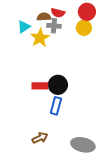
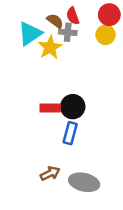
red semicircle: (58, 13) -> (73, 16), turned 56
brown semicircle: (44, 17) -> (55, 21), turned 40
cyan triangle: (24, 27) -> (30, 34), size x1.5
gray ellipse: (83, 145) -> (84, 182), moved

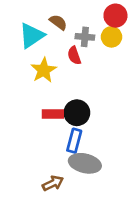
red semicircle: (73, 16) -> (74, 56), moved
gray cross: (68, 32) -> (85, 37), moved
yellow star: (50, 47) -> (44, 70), moved
gray ellipse: (84, 182) -> (85, 163), moved

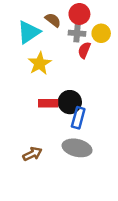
red circle: (115, 16) -> (79, 14), moved
red semicircle: (74, 56) -> (84, 50), moved, turned 42
blue rectangle: (74, 141) -> (78, 118), moved
brown arrow: (53, 183) -> (32, 154), moved

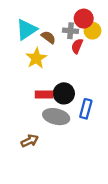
red circle: (79, 14) -> (84, 19), moved
brown semicircle: (53, 20) -> (48, 37), moved
blue rectangle: (78, 118) -> (86, 109), moved
gray ellipse: (77, 148) -> (56, 117), moved

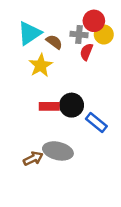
blue rectangle: (86, 109) -> (96, 122), turned -66
gray ellipse: (56, 117) -> (58, 151), moved

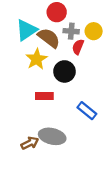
red circle: (94, 21) -> (57, 12), moved
brown semicircle: (54, 42) -> (49, 38), size x1.5
black circle: (72, 105) -> (64, 71), moved

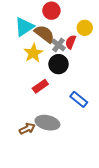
gray cross: (71, 31) -> (59, 45), moved, turned 32
red rectangle: (44, 96) -> (40, 86), turned -35

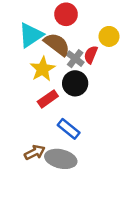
red rectangle: (40, 86) -> (48, 99), moved
blue rectangle: (79, 99) -> (69, 129), moved
brown arrow: (27, 129) -> (35, 152), moved

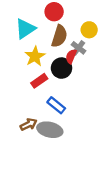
brown semicircle: (57, 44) -> (59, 36), moved, turned 70
red semicircle: (91, 55) -> (71, 56), moved
gray cross: (75, 59) -> (79, 48), moved

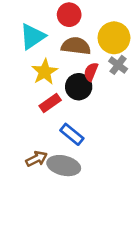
yellow circle: (89, 30) -> (114, 38), size x1.5
brown semicircle: (59, 36) -> (76, 46), turned -100
gray cross: (79, 48) -> (118, 65), moved

